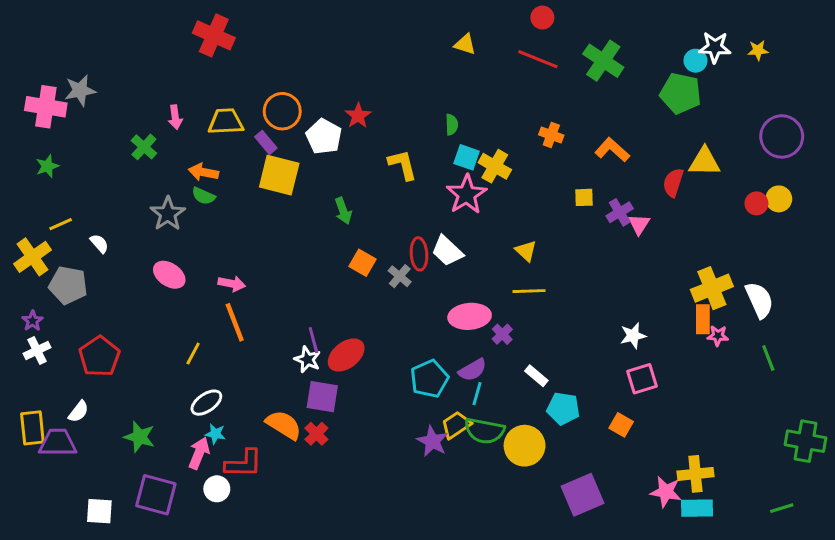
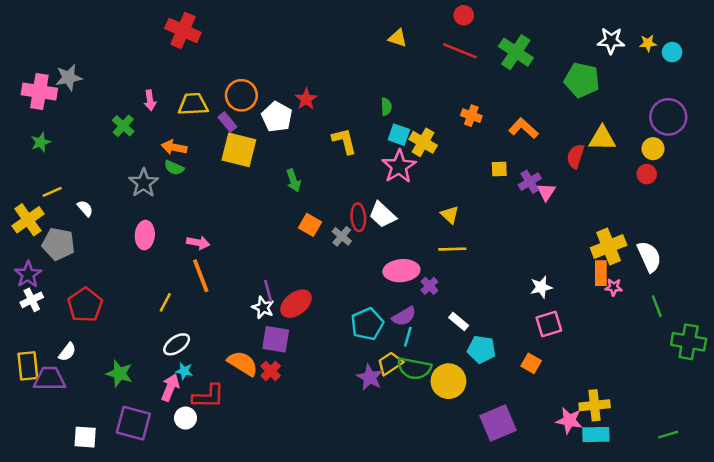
cyan circle: (695, 61) -> (672, 52), moved
yellow circle: (779, 199) -> (653, 149), moved
pink ellipse: (169, 275) -> (145, 235), turned 60
purple star: (32, 321) -> (28, 274), size x1.5
green cross: (806, 441) -> (689, 342), moved

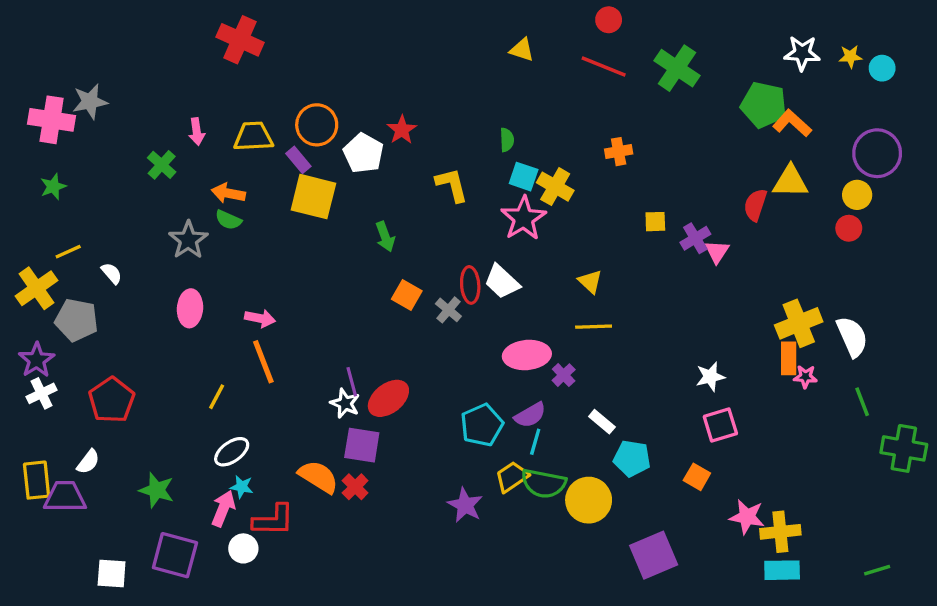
orange cross: (471, 116) -> (619, 152), turned -30
orange L-shape: (523, 128) -> (792, 123), moved
purple star: (370, 377) -> (465, 505), moved
pink star: (569, 421) -> (747, 517), moved

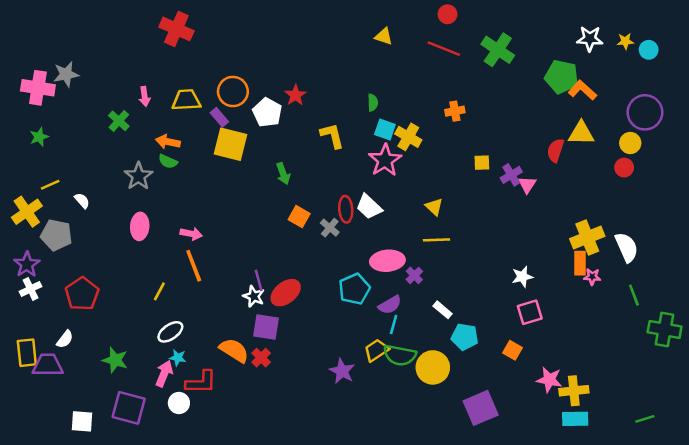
cyan pentagon: (482, 425) -> (354, 289), moved

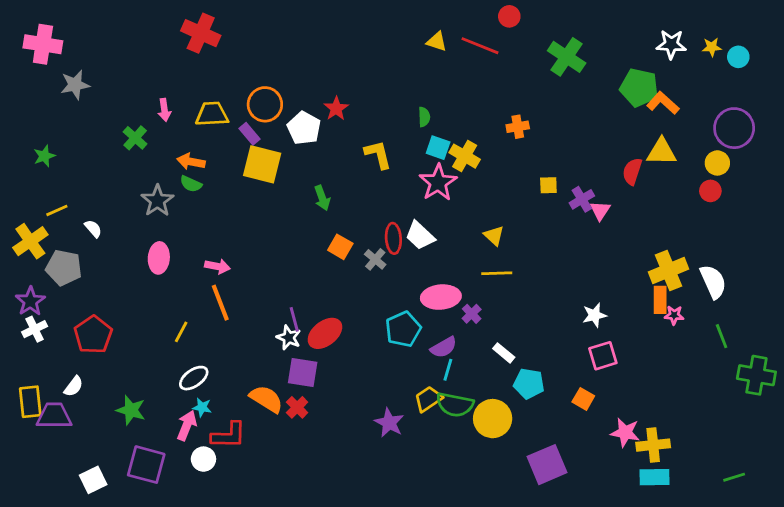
red line: (444, 49) -> (480, 46), moved
pink cross: (38, 88) -> (43, 44), moved
white square: (82, 421) -> (93, 480), turned -30

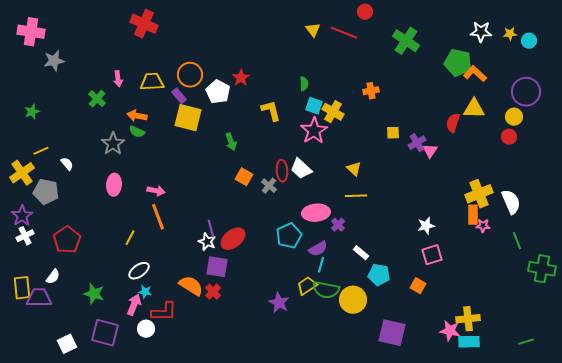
yellow triangle: (437, 41) -> (313, 30), turned 35
pink star: (625, 432) -> (450, 331), moved
purple square: (547, 465) -> (392, 333), turned 36

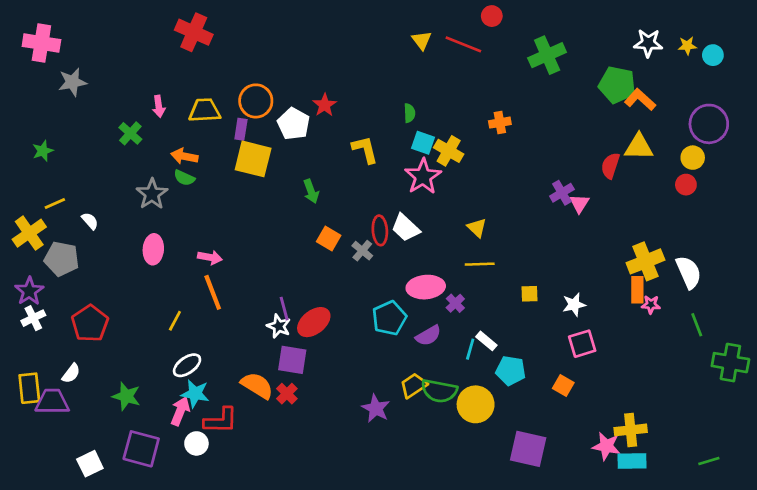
green cross: (406, 41) -> (547, 55), turned 32
purple rectangle: (179, 96) -> (241, 129), turned 49
yellow square: (393, 133) -> (530, 294), moved
cyan line: (321, 265) -> (470, 349), moved
cyan star: (145, 292) -> (195, 394), size x1.5

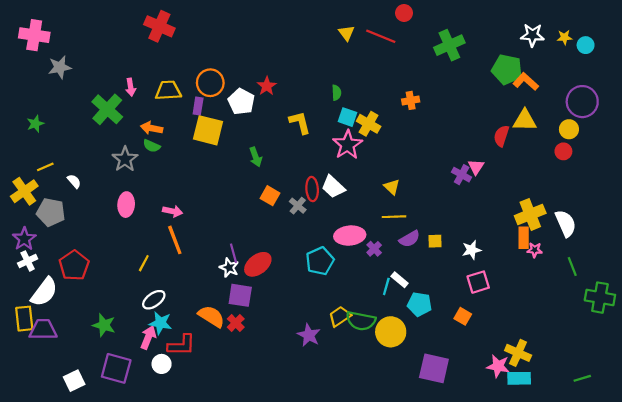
green cross: (130, 133) -> (107, 109), size x1.6
purple cross: (562, 193) -> (462, 175), moved, turned -30
purple semicircle: (428, 336) -> (410, 239), moved
white semicircle: (71, 373) -> (44, 292), moved, size x1.8
yellow cross: (631, 430) -> (518, 353), turned 30

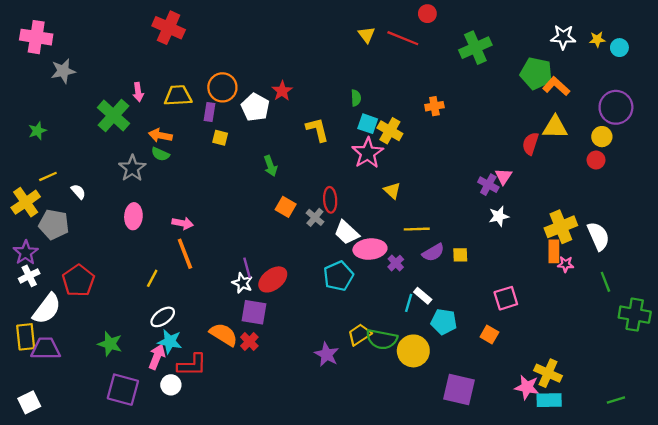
yellow square: (208, 130) -> (220, 138), size x0.5
white trapezoid: (333, 187) -> (347, 233), moved
yellow triangle: (392, 187) -> (392, 190), moved
white star: (472, 250) -> (499, 216), moved
white square: (74, 381) -> (29, 402), moved

